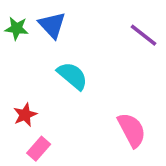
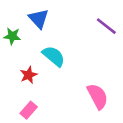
green star: (17, 28) -> (12, 36), moved
red star: (25, 115) -> (29, 75), moved

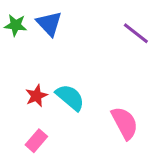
green star: (12, 36) -> (16, 25), moved
cyan semicircle: (54, 56) -> (70, 97), moved

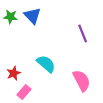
purple line: (136, 33) -> (83, 33), moved, turned 30
red star: (36, 96) -> (14, 73), moved

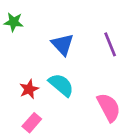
blue triangle: (32, 16) -> (63, 44), moved
red star: (14, 73) -> (29, 89), moved

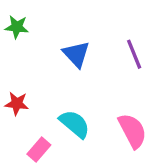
cyan semicircle: (61, 85) -> (75, 124), moved
red star: (29, 89) -> (17, 104), moved, turned 30

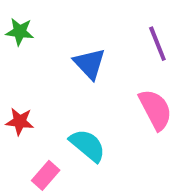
purple line: (134, 54) -> (157, 44), moved
pink semicircle: (132, 131) -> (155, 109), moved

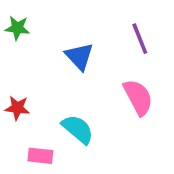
pink rectangle: (46, 175) -> (40, 156), turned 55

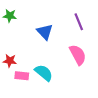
pink rectangle: (40, 156) -> (22, 76), moved

